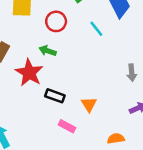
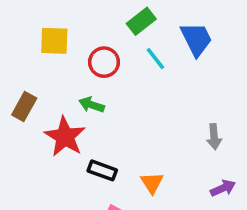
cyan line: (96, 29) -> (155, 59), moved

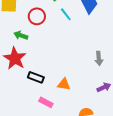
green arrow: (92, 105) -> (21, 35), moved
orange triangle: (152, 183) -> (64, 84), turned -48

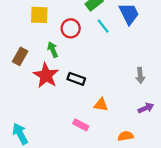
green arrow: (21, 35) -> (53, 50), turned 48
black rectangle: (36, 77) -> (76, 79), moved

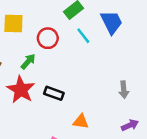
green arrow: (53, 50) -> (28, 61), turned 64

